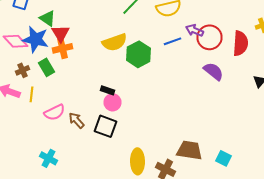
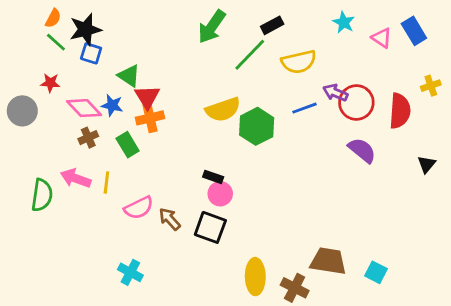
blue star: (36, 39) -> (112, 105), size x0.6
brown cross: (22, 70) -> (88, 138), moved

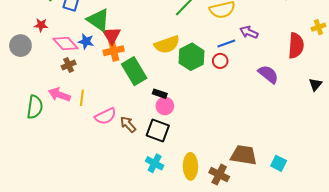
green triangle: (129, 76) -> (98, 20), size x1.4
red circle: (356, 102) -> (220, 61), moved, size x0.6
green rectangle: (128, 145) -> (134, 71), moved, size x1.5
cyan cross: (130, 272) -> (155, 163), moved

